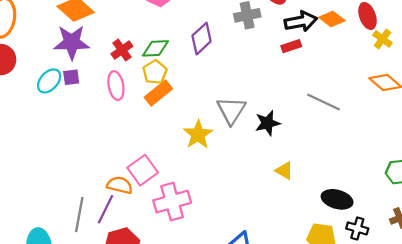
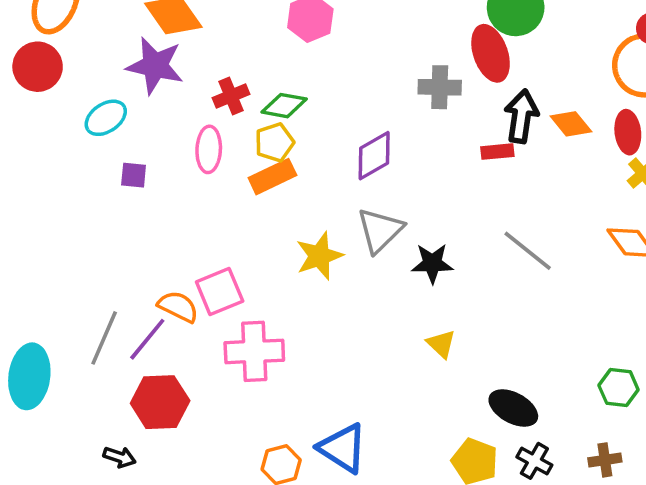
black arrow: (301, 21) -> (521, 116), turned -84
purple diamond: (202, 39) -> (374, 156), moved
purple square: (71, 77) -> (134, 175), moved

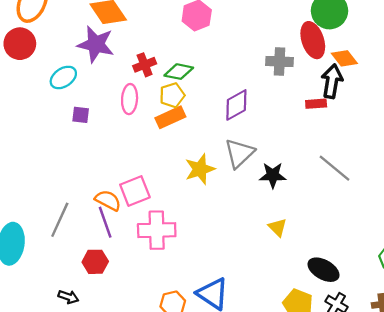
orange diamond: (571, 124) -> (344, 58), moved
purple line: (147, 339) -> (105, 222), moved, turned -60
red hexagon: (160, 402) -> (95, 262), size x0.7

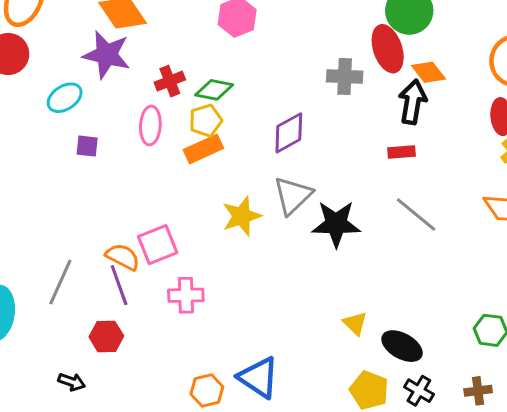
red rectangle: (316, 104) -> (401, 152), moved
black star: (273, 175) -> (336, 224), size x1.4
yellow triangle: (278, 227) -> (355, 323), moved
pink cross: (157, 230) -> (186, 295), size x0.7

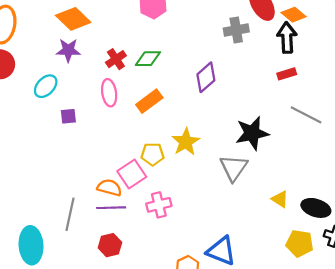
purple star: (107, 55) -> (68, 50), size x0.7
yellow pentagon: (206, 121) -> (153, 154), moved, turned 30
gray triangle: (293, 196) -> (234, 168), moved
purple line: (119, 285) -> (111, 208), turned -60

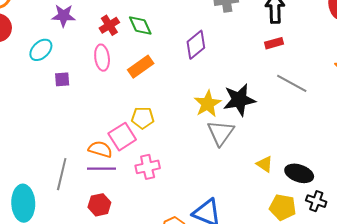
green diamond: (148, 59) -> (140, 25), turned 65
yellow star: (186, 142) -> (208, 104), moved

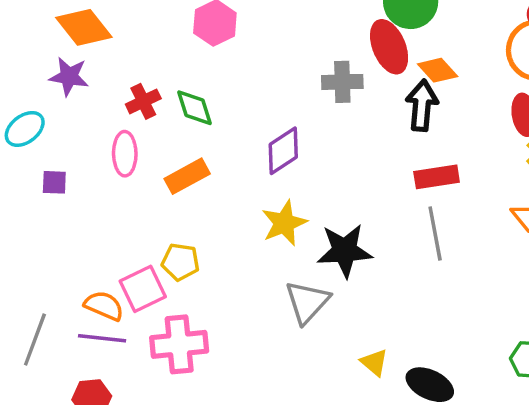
red rectangle: (274, 43) -> (437, 177), moved, size x1.4
gray line: (292, 83) -> (435, 234), turned 44
yellow star: (208, 104) -> (284, 223), moved
pink cross: (148, 167) -> (179, 344), size x1.4

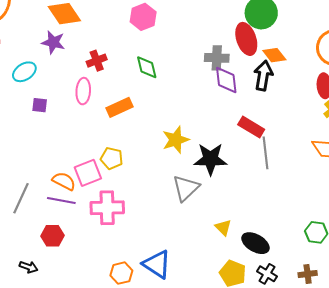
green diamond: (195, 108) -> (147, 67), moved
purple diamond: (283, 151) -> (226, 80), moved, turned -68
red rectangle: (437, 177) -> (251, 127), moved, turned 35

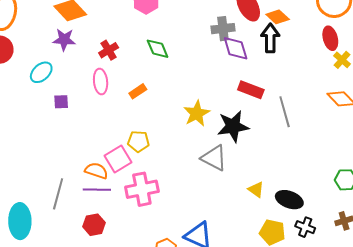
orange rectangle: (120, 107) -> (138, 91), size x0.7
red rectangle: (251, 127) -> (251, 90), moved
gray triangle: (186, 188) -> (214, 158), turned -40

